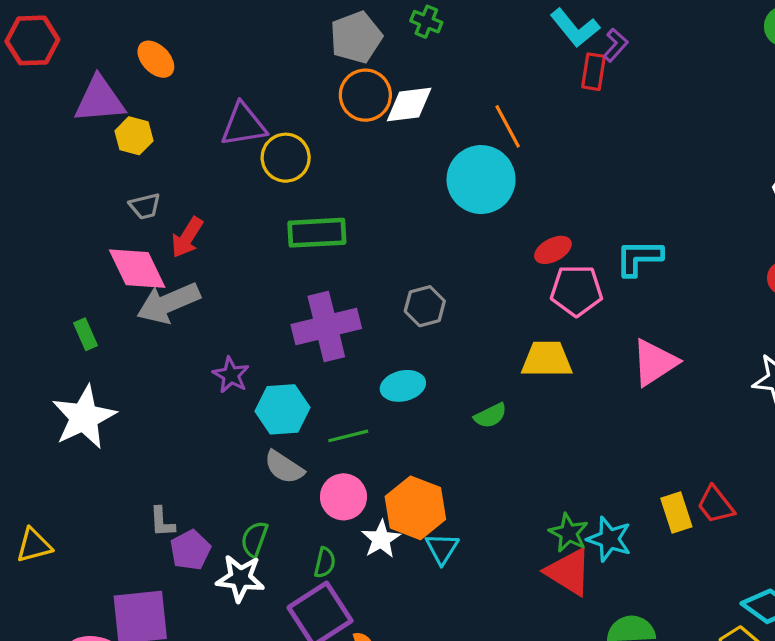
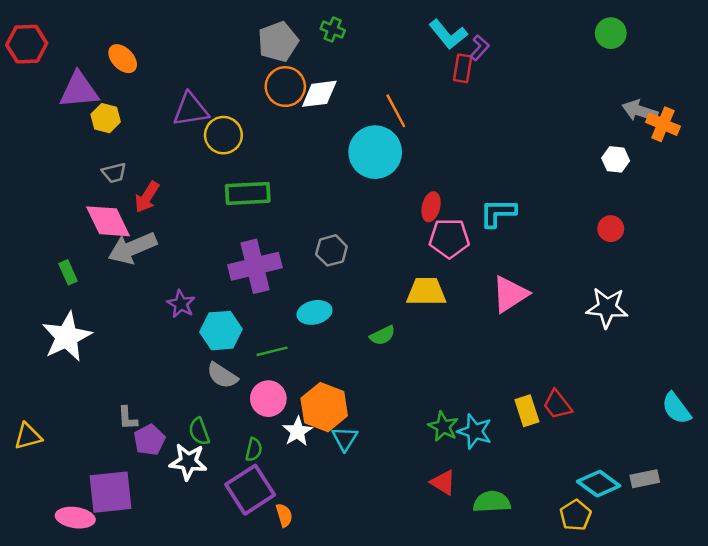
red ellipse: (553, 250) -> (431, 207), turned -48
green semicircle: (254, 539) -> (199, 431), turned -40
red triangle: (569, 572) -> (443, 482), moved, size x0.7

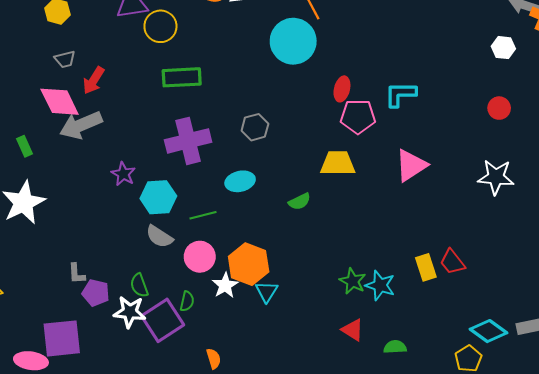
purple pentagon: (149, 440) -> (96, 293), turned -30
purple square: (250, 490) -> (163, 320), moved
green semicircle: (492, 502) -> (395, 347), size x0.7

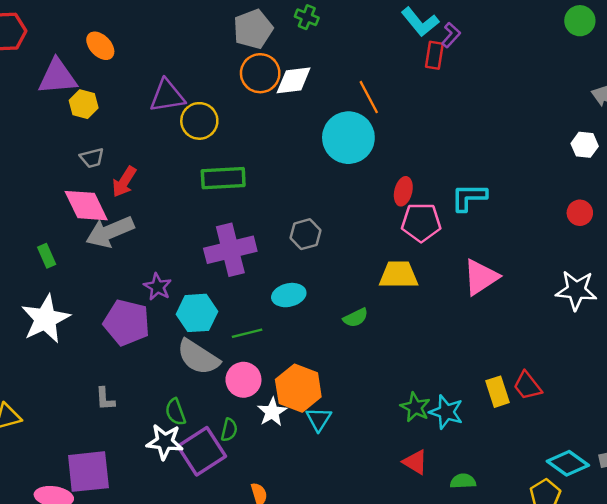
gray semicircle: (159, 237) -> (198, 357), size x1.4
purple pentagon: (96, 293) -> (127, 322), moved, size x1.5

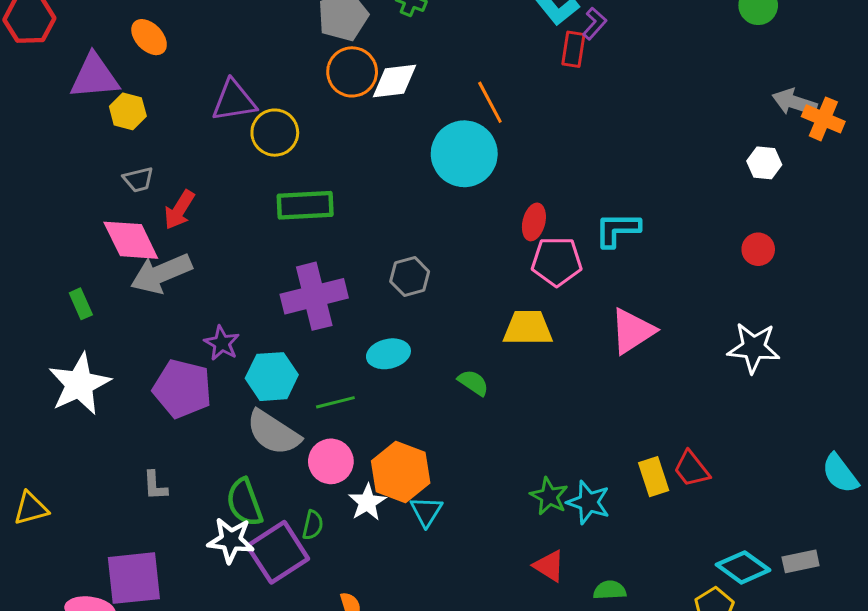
green semicircle: (356, 318) -> (473, 383), turned -120
green semicircle: (175, 412) -> (244, 502), size x1.4

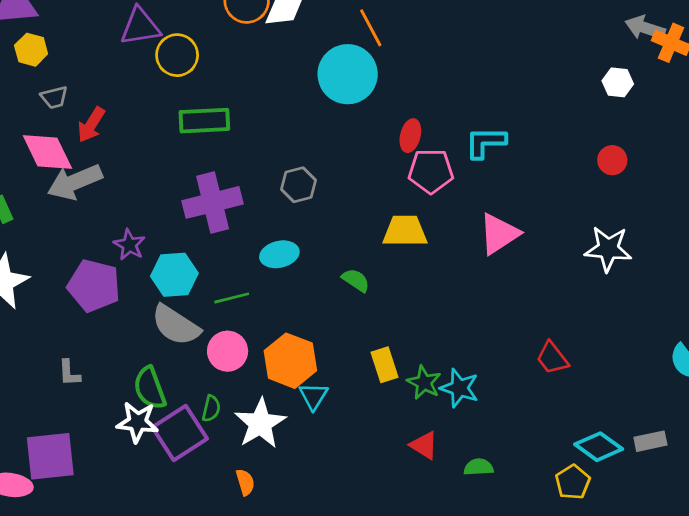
yellow hexagon: (128, 111) -> (31, 50), moved
yellow rectangle: (654, 477) -> (384, 365), moved
white star: (367, 502) -> (260, 423), moved, size x1.5

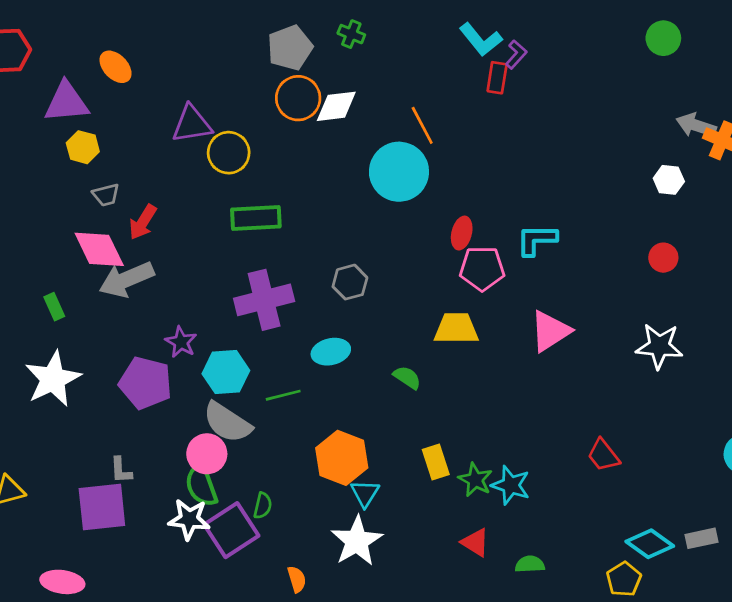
pink circle: (228, 351) -> (207, 454), moved
white star: (260, 423) -> (357, 541), moved
purple square: (50, 456) -> (102, 507), moved

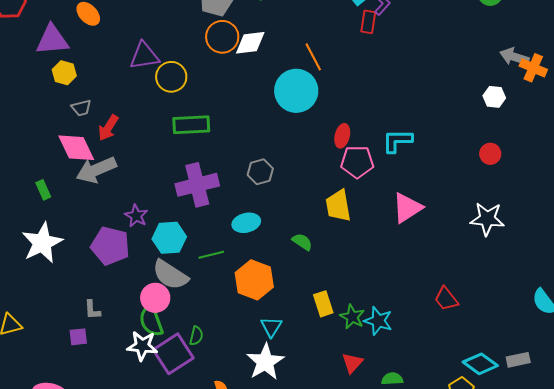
yellow trapezoid: (456, 328) -> (338, 206), turned -100
orange hexagon: (342, 458) -> (254, 280), moved
purple square: (102, 507) -> (78, 337), size x0.5
red triangle: (475, 542) -> (352, 363), turned 40

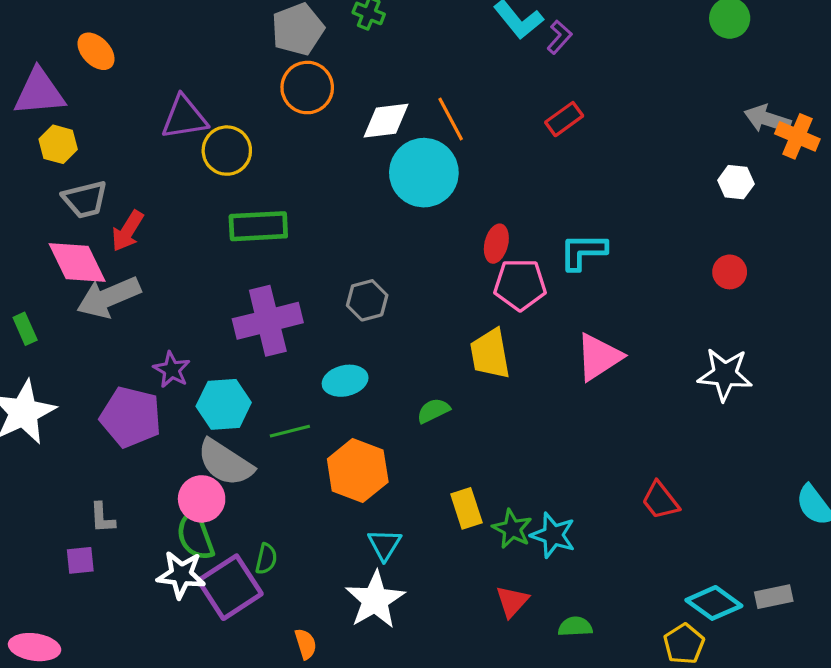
red rectangle: (368, 22) -> (564, 119), moved, turned 45
white diamond: (250, 43) -> (386, 121), moved
gray trapezoid: (81, 108) -> (85, 199), size x1.4
green semicircle: (302, 242) -> (433, 411), turned -60

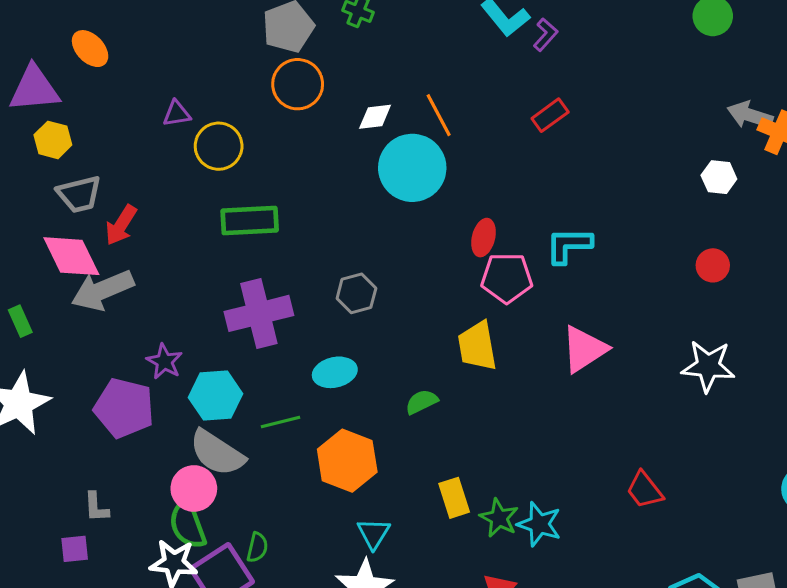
purple triangle: (184, 117) -> (177, 114), size x0.6
white diamond: (386, 121) -> (375, 117), size x0.7

